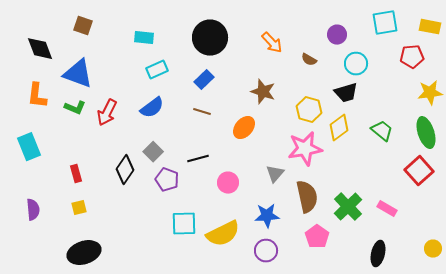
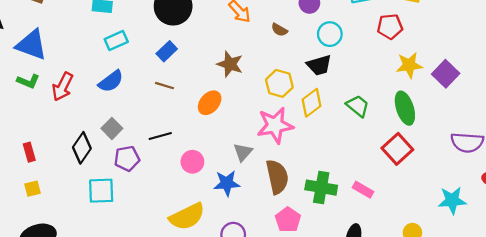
purple pentagon: (167, 180) -> (127, 159), turned -30
green cross: (348, 207) -> (321, 188), turned -36
blue star: (267, 216) -> (227, 183), moved
cyan square: (184, 224) -> (101, 191), moved

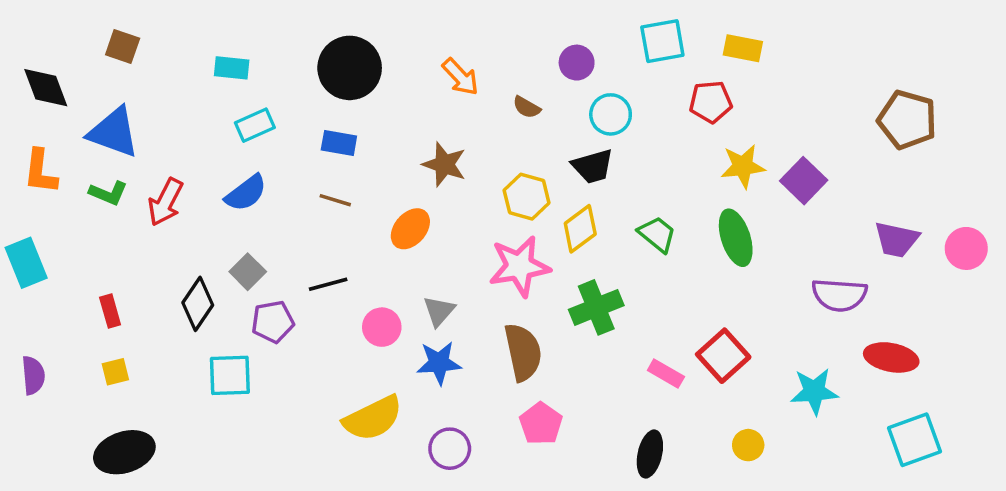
blue rectangle: (167, 51) -> (339, 143), turned 54
red square: (397, 149) -> (723, 356), moved
gray triangle: (243, 152) -> (439, 311), moved
green cross: (321, 188) -> (596, 307), moved, turned -32

